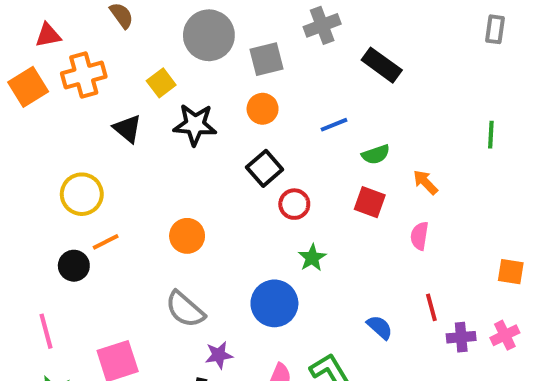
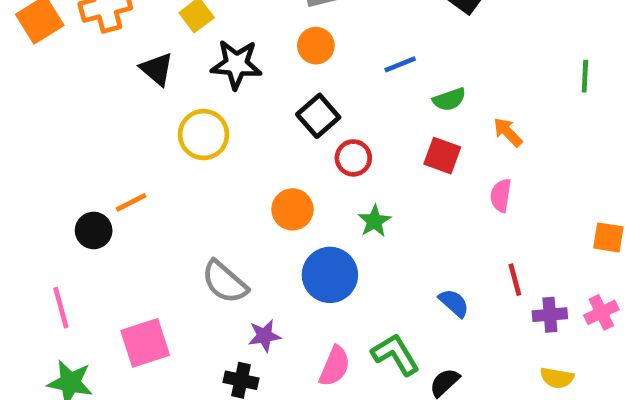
yellow circle: (82, 194) -> (204, 135), moved
orange circle: (187, 236) -> (292, 209), moved

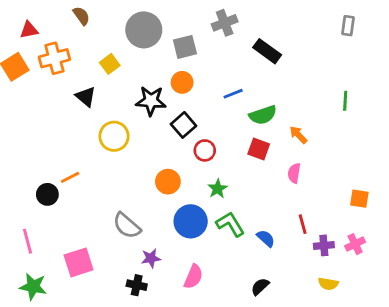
black star: (236, 64) -> (151, 101), moved
green semicircle: (449, 99) -> (263, 115), size x1.4
green L-shape: (395, 354) -> (230, 224), moved

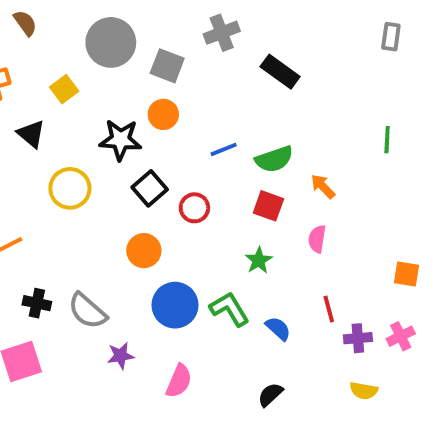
gray square: (185, 47) -> (167, 66), turned 35
blue line: (233, 94) -> (224, 149), moved
black square: (183, 125) -> (150, 188), moved
green star: (218, 189) -> (259, 260), moved
black cross: (137, 285) -> (37, 303), moved

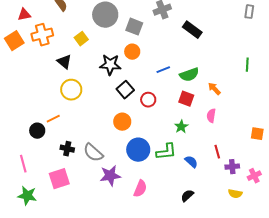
yellow circle: (70, 188) -> (71, 90), moved
green L-shape: (229, 309) -> (166, 152), turned 115
pink cross: (401, 336) -> (254, 176), moved
purple star: (121, 356) -> (110, 176), size x1.5

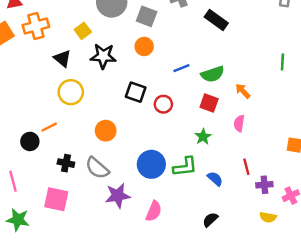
black star: (110, 65) -> (103, 56), moved
black square: (125, 90) -> (136, 92), turned -30
orange circle: (122, 122) -> (106, 131), moved
pink square: (59, 179) -> (56, 199), turned 30

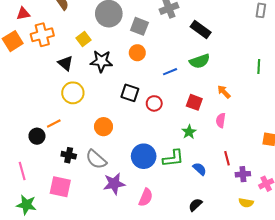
green semicircle: (213, 74) -> (200, 61), moved

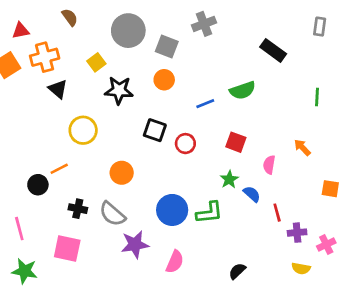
black rectangle: (201, 29) -> (273, 50), moved
black triangle: (65, 63) -> (58, 89), moved
orange arrow: (224, 92) -> (302, 147), moved
blue semicircle: (200, 169) -> (252, 194), moved

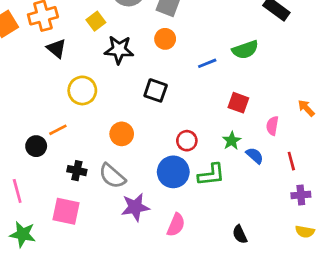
red circle: (185, 144) -> (187, 141), moved
red line: (277, 213) -> (291, 161), moved
black semicircle: (237, 271) -> (240, 234), turned -72

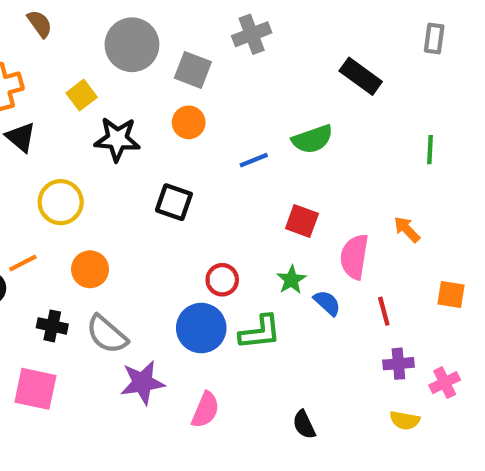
pink semicircle: (272, 126) -> (354, 257), size x1.5
orange circle: (122, 134) -> (90, 269), moved

